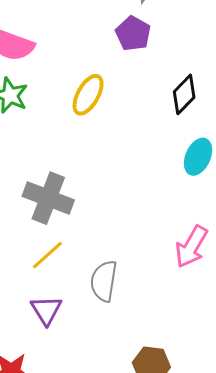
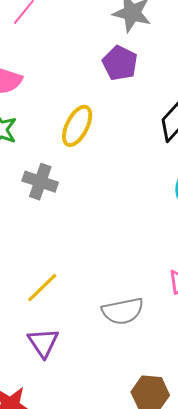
gray cross: (48, 198) -> (40, 182), moved, size x0.7
gray semicircle: (104, 281) -> (123, 311), moved, turned -108

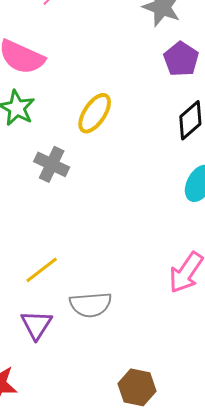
purple pentagon: (120, 63) -> (181, 59), moved
gray semicircle: (123, 311) -> (91, 305), moved

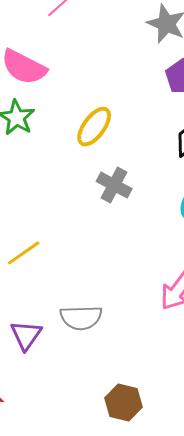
gray cross: (52, 164) -> (114, 185), moved
yellow line: (42, 270) -> (24, 253), moved

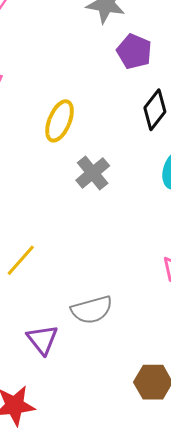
gray cross: (114, 185) -> (93, 173), turned 36

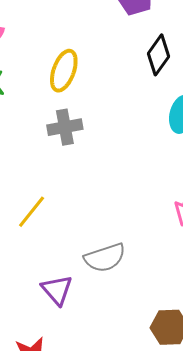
gray cross: (93, 173) -> (65, 127), moved, turned 32

